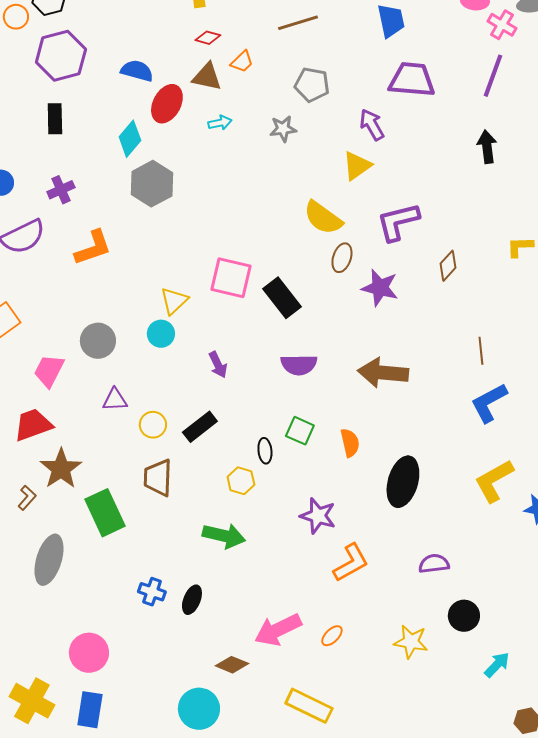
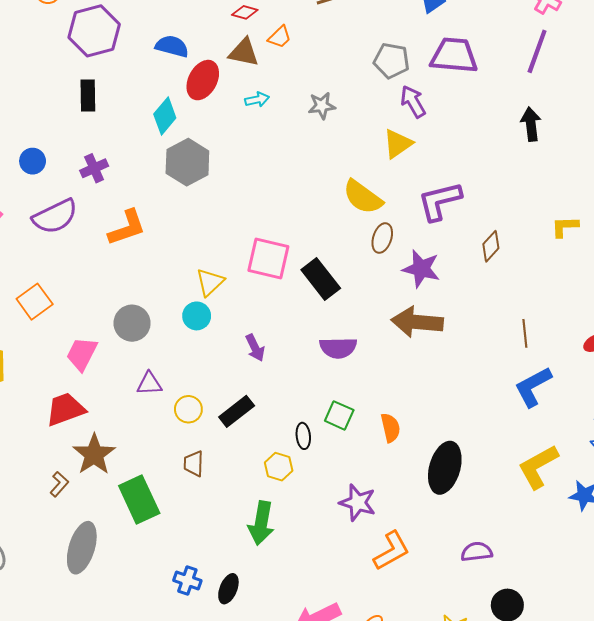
gray pentagon: (312, 85) -> (391, 61), moved
brown arrow: (383, 373) -> (417, 322), moved
brown trapezoid: (158, 478) -> (194, 464), size x0.7
green arrow: (224, 536) -> (261, 523), turned 87

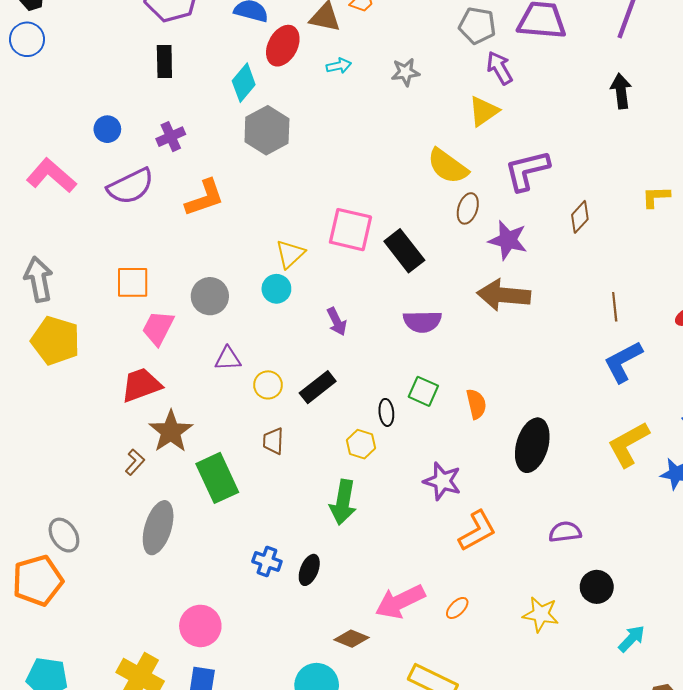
orange square: (35, 302) -> (133, 282), moved, turned 36

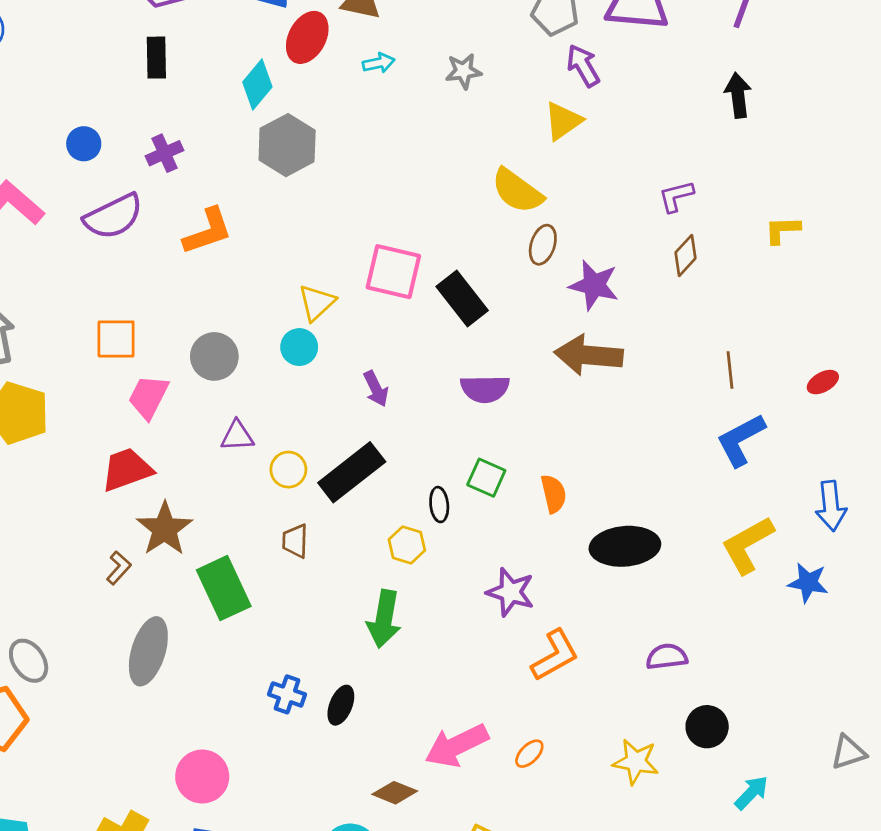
purple L-shape: (527, 170) -> (676, 196), moved, size x0.6
black rectangle: (318, 387) -> (352, 472), size x1.4
black ellipse: (532, 445) -> (625, 546), turned 69

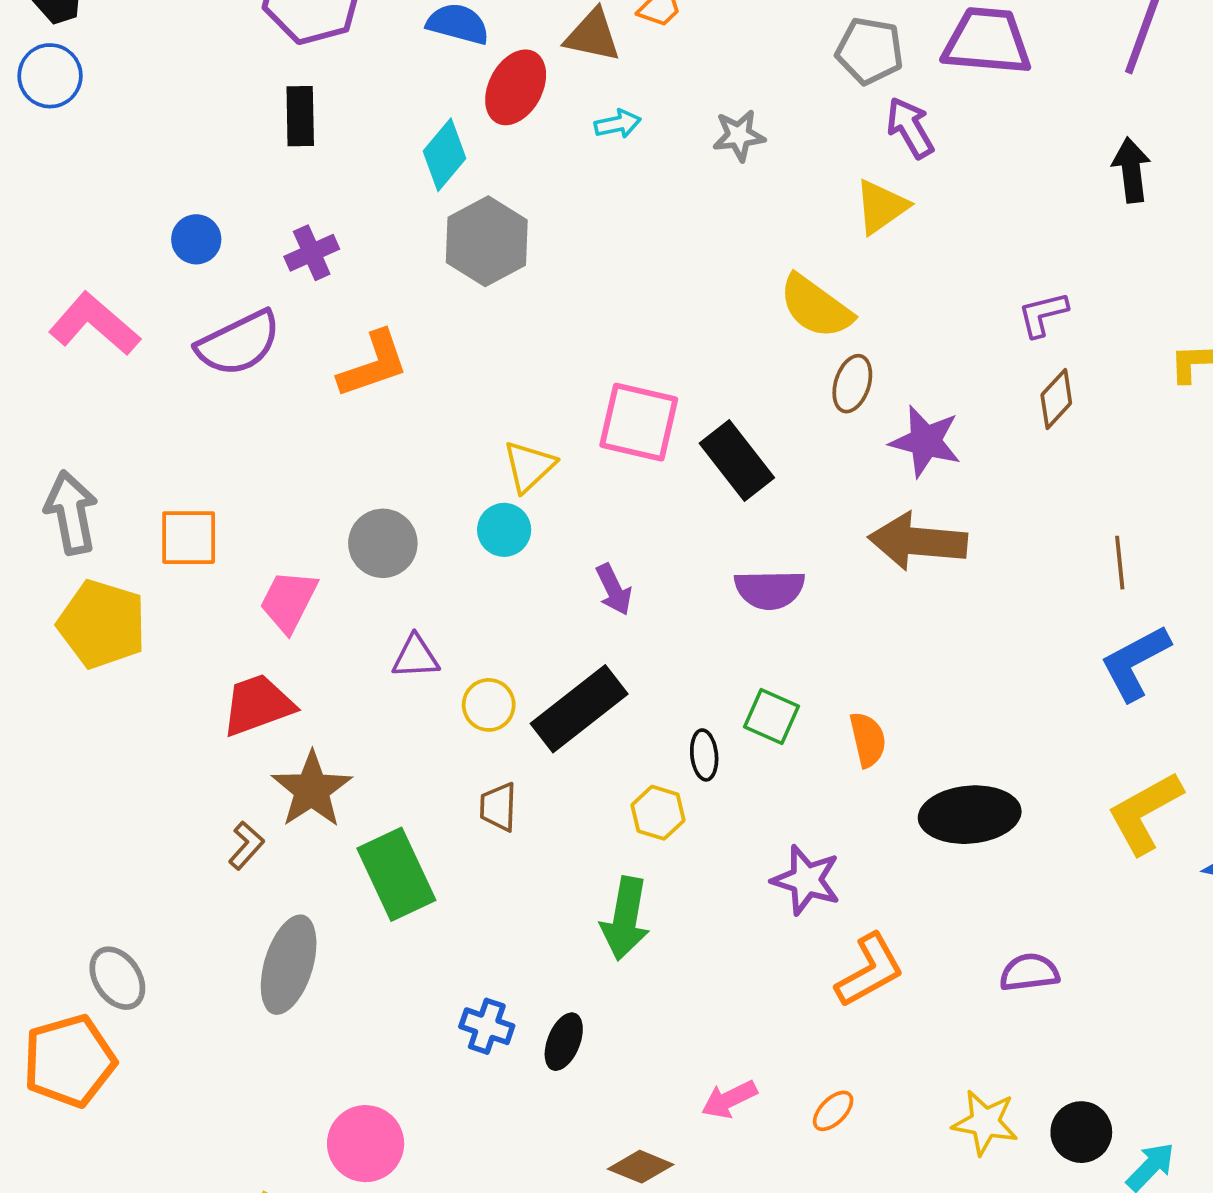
orange square: (116, 339) -> (189, 538), moved
black circle: (707, 727) -> (1081, 1132), moved
pink arrow: (457, 746) -> (729, 1099), size x0.6

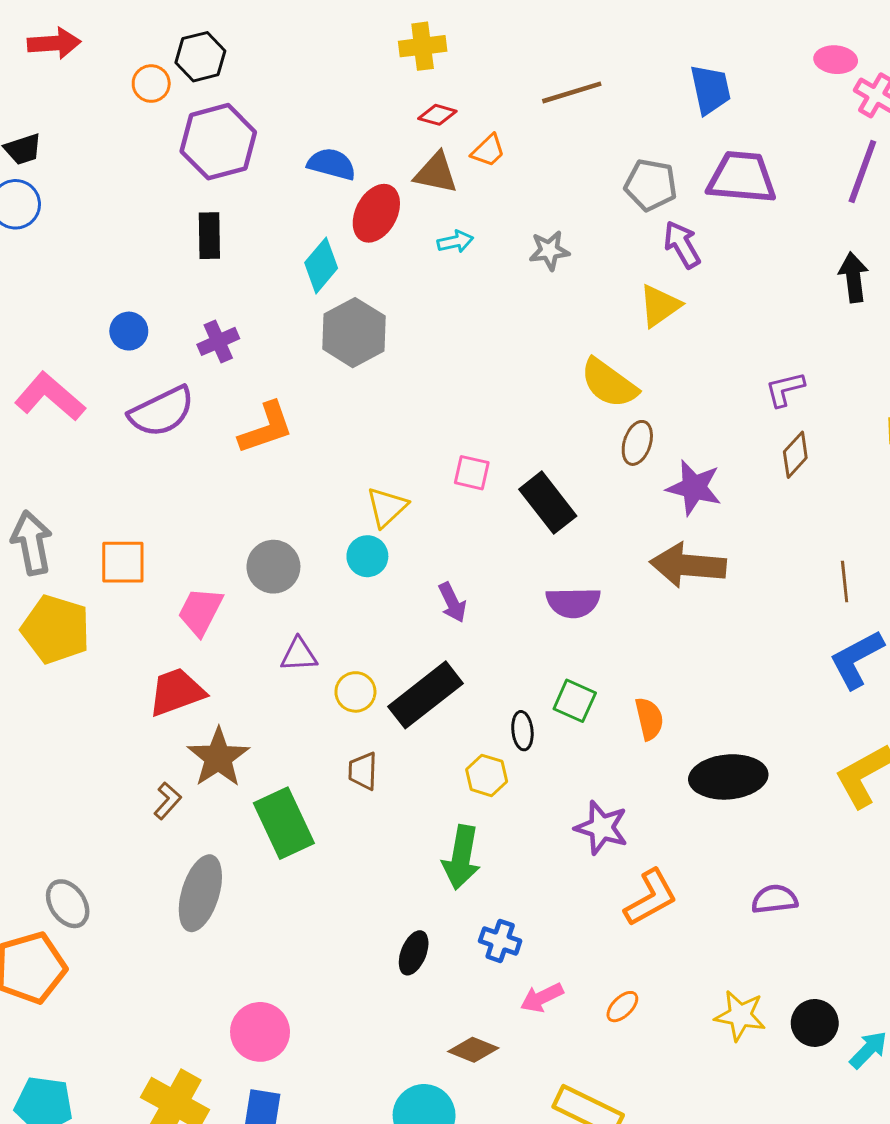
pink square: (639, 422) -> (472, 473), size x0.6
blue cross: (487, 1026) -> (500, 941), moved

